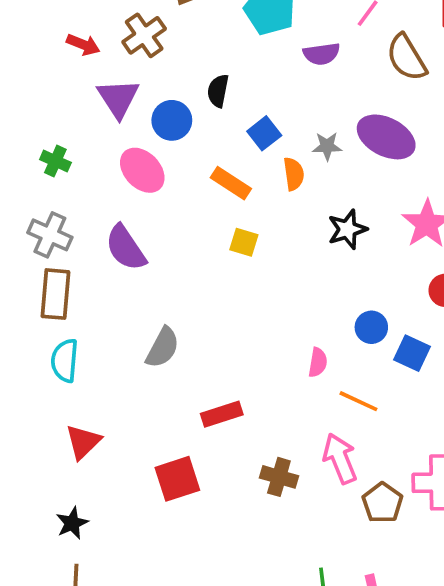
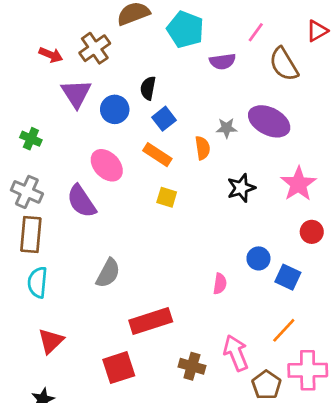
blue square: (264, 133) -> (164, 119), moved
pink ellipse: (142, 170) -> (107, 165), moved
orange line: (358, 401) -> (284, 330), moved, turned -72
red rectangle: (222, 414) -> (151, 321), size x1.4

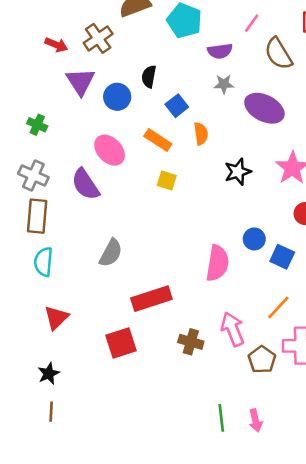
blue square: (164, 119) -> (177, 106), moved
gray star: (227, 128) -> (224, 84), moved
pink semicircle: (220, 284) -> (217, 263), size x1.8

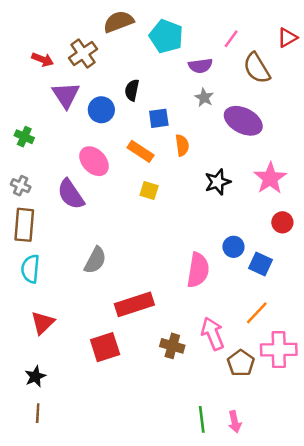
gray star: (224, 84) -> (204, 98), turned 30
blue square: (177, 106) -> (159, 118), turned 30
gray cross: (33, 175) -> (21, 186), size x0.7

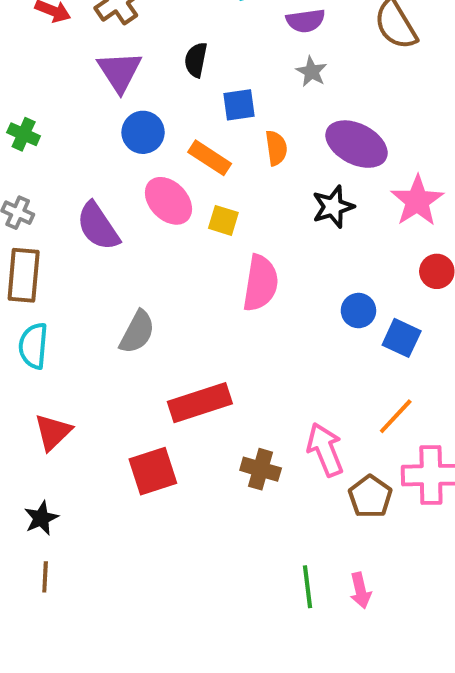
purple triangle: (66, 95) -> (120, 72), moved
blue circle: (101, 110) -> (143, 132), moved
purple ellipse: (243, 121) -> (357, 144), moved
pink ellipse: (94, 161) -> (168, 201), moved
pink semicircle: (198, 270) -> (261, 283), moved

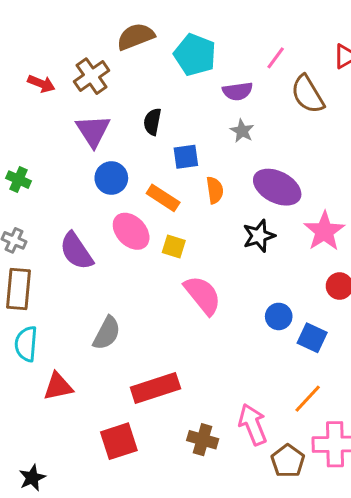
pink semicircle: (261, 283) -> (203, 295), turned -48
red triangle: (53, 432) -> (58, 386), moved, turned 32

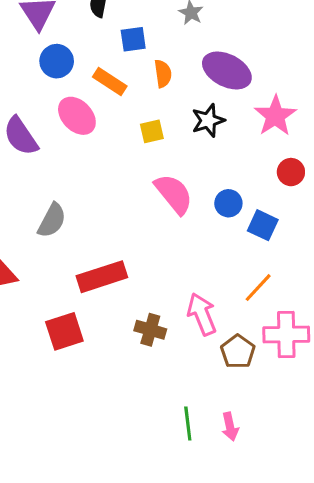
yellow square: (174, 246) -> (152, 131), moved, turned -30
pink semicircle: (203, 295) -> (174, 194), moved

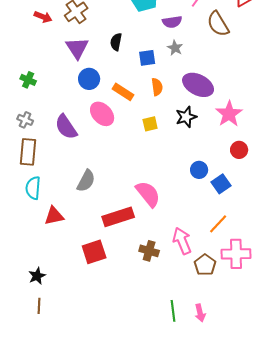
blue square: (133, 39) -> (147, 58), moved
pink semicircle: (174, 194) -> (148, 194), moved
blue square: (263, 225) -> (221, 184), turned 30

